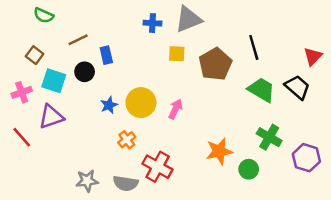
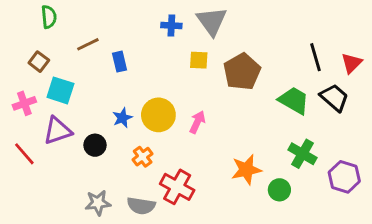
green semicircle: (44, 15) -> (49, 17), turned -120
gray triangle: (188, 19) -> (212, 21), turned -44
black line: (254, 47) -> (315, 57), moved
black circle: (85, 72) -> (95, 145), moved

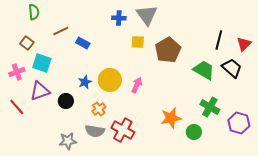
black line: (315, 57) -> (219, 40), turned 30
blue rectangle: (119, 62) -> (83, 43), turned -48
gray semicircle: (141, 206) -> (95, 131), moved

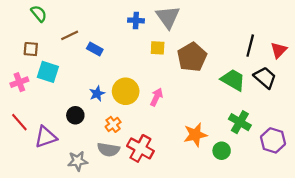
green semicircle: (34, 12) -> (39, 14), turned -35
brown square: (27, 43) -> (31, 49), turned -32
purple triangle: (40, 91) -> (46, 137), moved

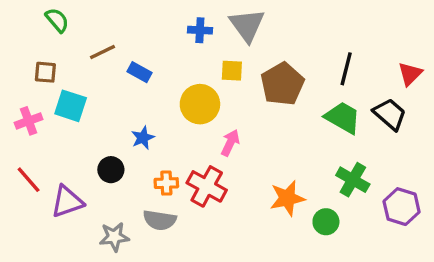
black line: (250, 46) -> (346, 69), moved
yellow circle: (126, 91) -> (200, 104), moved
orange cross: (113, 124) -> (166, 183), turned 35
red cross: (140, 148) -> (207, 186), moved

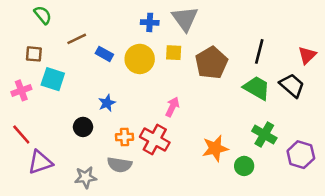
yellow circle: (200, 104) -> (140, 59), moved
purple triangle: (67, 202) -> (40, 162), moved

